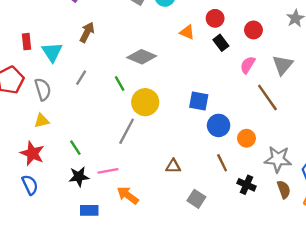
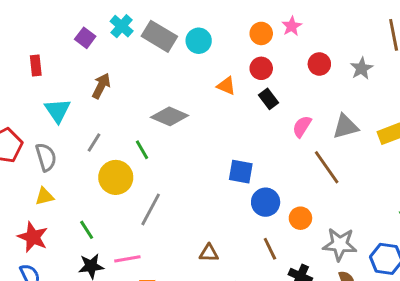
red circle: (253, 30) -> (319, 64), moved
red rectangle: (26, 42) -> (36, 65), moved
gray triangle: (283, 65) -> (346, 127), turned 35
yellow circle: (145, 102) -> (116, 177), moved

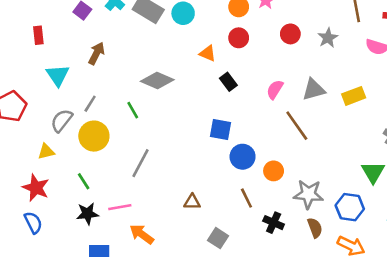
black rectangle: (268, 99) -> (228, 82), moved
gray semicircle: (46, 157) -> (62, 121), moved, turned -125
yellow circle: (116, 177) -> (94, 136), moved

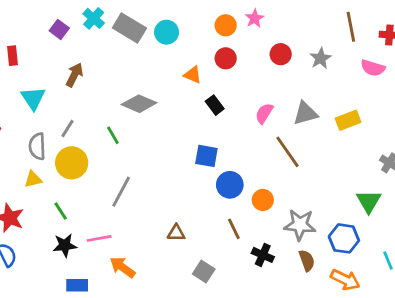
gray semicircle: (62, 121) -> (37, 146), turned -40
yellow triangle: (46, 152) -> (33, 179), moved

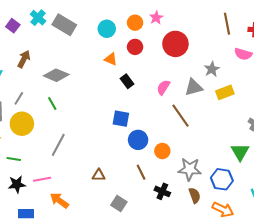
cyan circle: (167, 32) -> (107, 29), moved
red circle: (281, 54) -> (175, 44), size x1.6
gray star: (321, 58) -> (212, 69), moved
gray diamond: (139, 104) -> (56, 75), moved
green line: (61, 211) -> (14, 159), turned -48

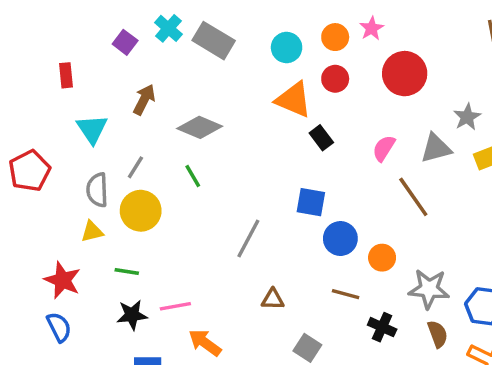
orange triangle: (111, 59) -> (293, 100), size x1.6
gray line: (58, 145) -> (248, 239), moved
brown line: (141, 172) -> (346, 294), turned -49

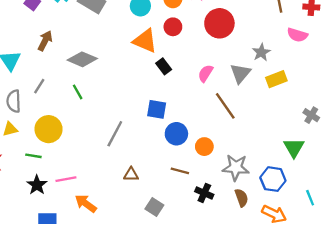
gray triangle: (436, 148) -> (240, 73), turned -35
yellow circle: (141, 211) -> (49, 129), moved
black star: (132, 315) -> (37, 185), turned -30

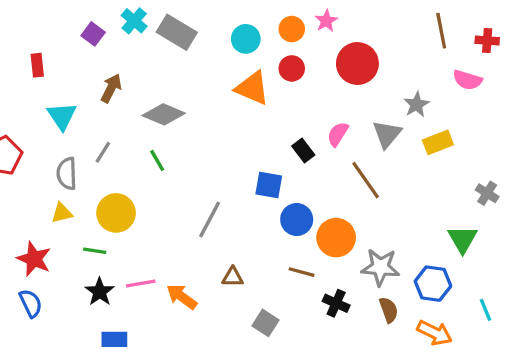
black rectangle: (164, 66) -> (303, 151), moved
orange circle: (204, 147) -> (336, 238), size x1.5
orange arrow: (86, 204) -> (182, 297), moved

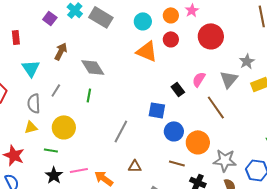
gray diamond: (164, 114) -> (93, 67), turned 35
green line: (157, 160) -> (89, 95), turned 40

